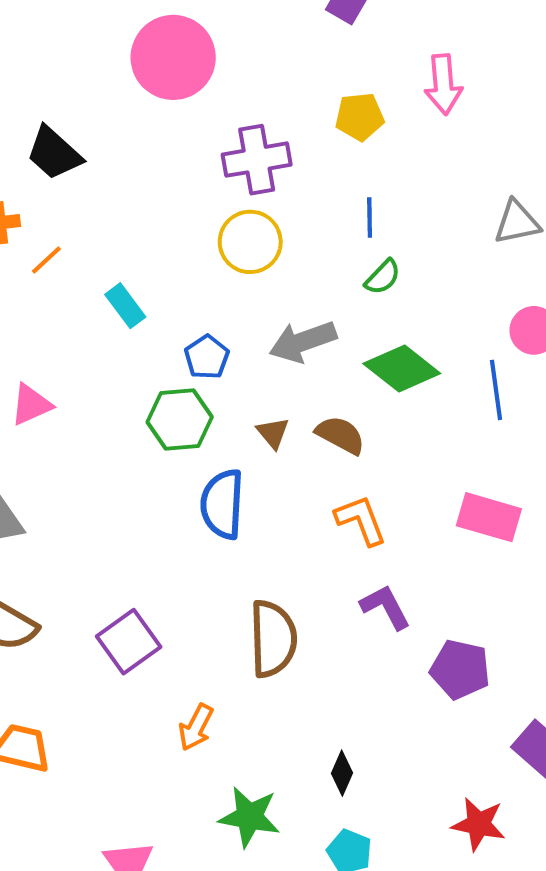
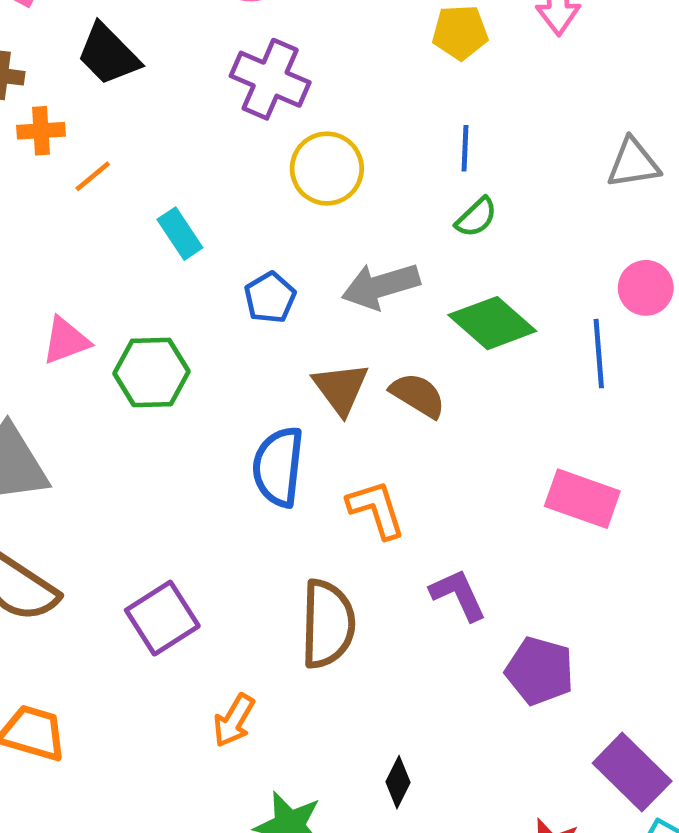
purple cross: (257, 160) -> (270, 79), moved, turned 30
green hexagon: (180, 419) -> (151, 372), moved
brown triangle: (273, 433) -> (341, 388), size x1.5
orange L-shape: (361, 520) -> (376, 509), moved

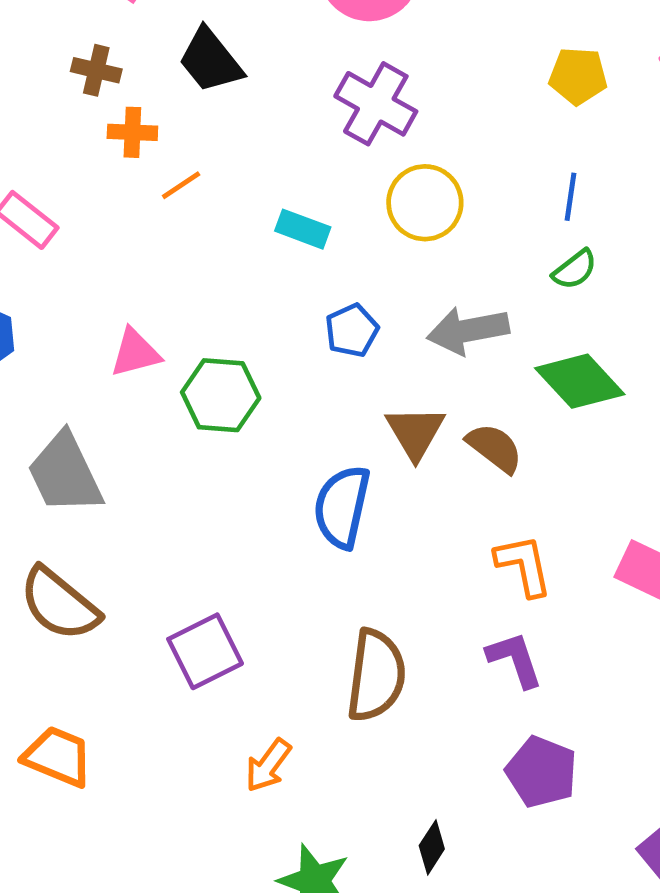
cyan rectangle: (180, 234) -> (303, 229), moved, turned -42
orange L-shape: (376, 509) -> (524, 565), moved
purple pentagon: (540, 671) -> (542, 772), moved

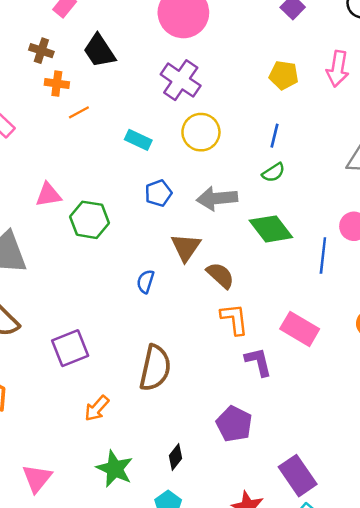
brown semicircle: (495, 448) -> (220, 275), moved
blue semicircle: (342, 507) -> (146, 282), size x0.6
purple L-shape: (515, 659) -> (258, 362), moved

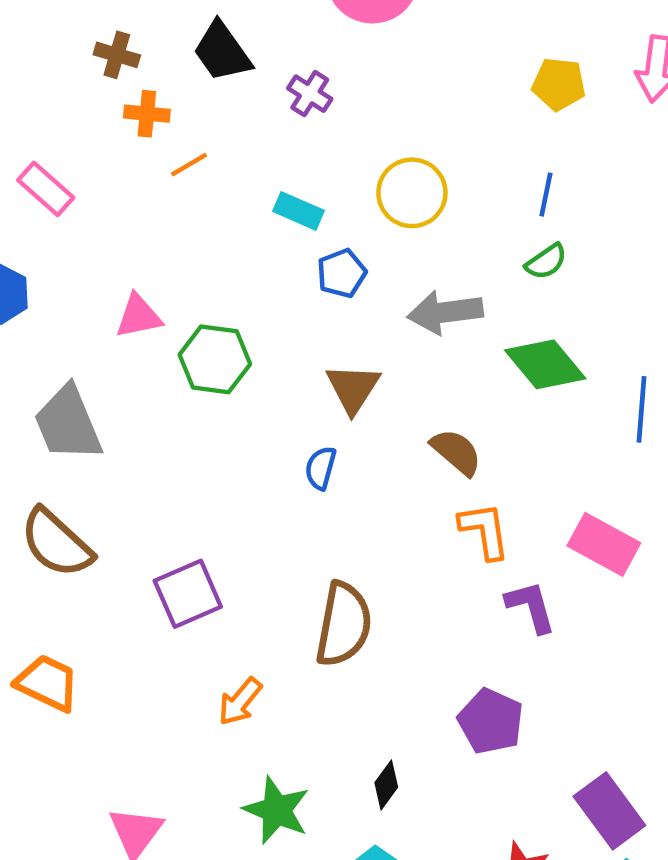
purple cross: (181, 80) -> (310, 94), moved, size x0.6
blue pentagon: (158, 193) -> (342, 273), moved
brown triangle: (186, 247) -> (353, 388), moved

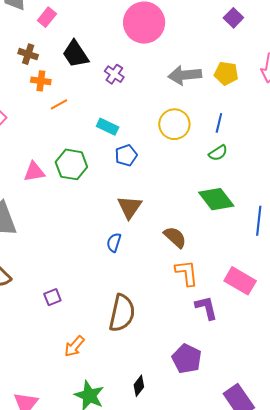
yellow circle: (412, 193) -> (174, 124), moved
gray arrow: (445, 312) -> (185, 75), moved
green hexagon: (215, 359) -> (71, 164), moved
purple square: (188, 594) -> (52, 297), size x0.6

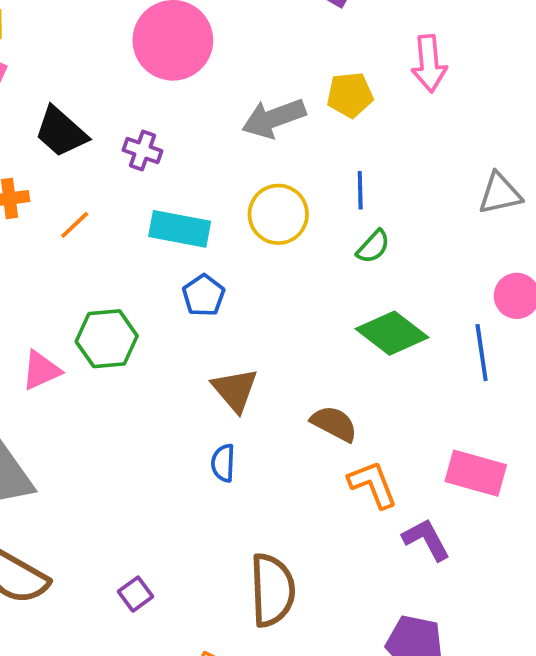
orange line: (59, 104) -> (75, 225), moved
cyan rectangle: (108, 127) -> (180, 229), moved, size x1.4

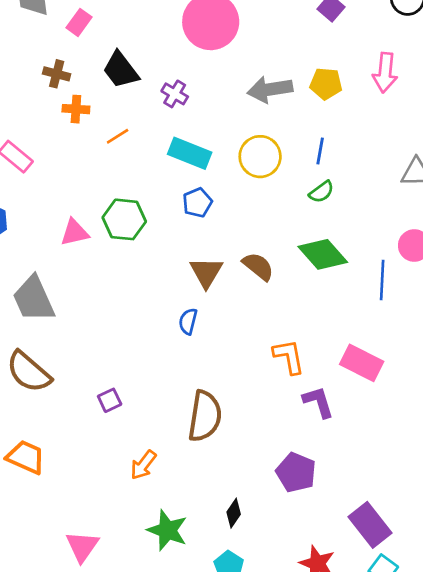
brown semicircle: (334, 424) -> (258, 266), moved

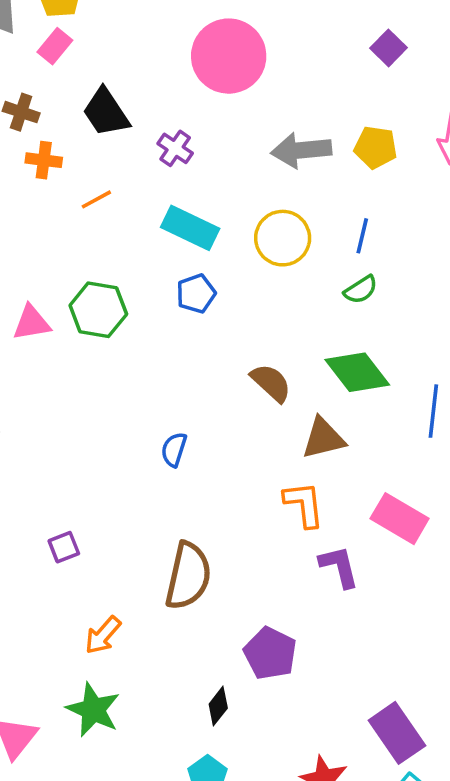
brown triangle: (206, 272) -> (323, 438), moved, turned 42
purple pentagon: (296, 472) -> (270, 653), moved
green star: (167, 530) -> (93, 710), moved

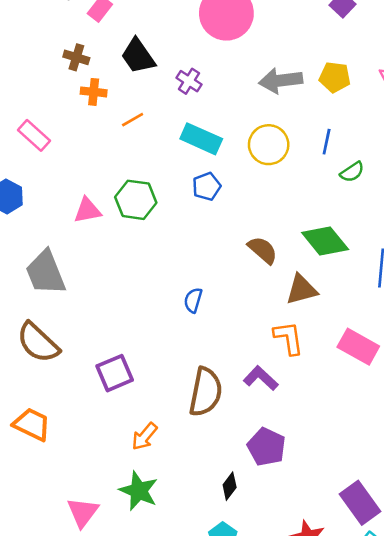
green semicircle: (361, 290) -> (352, 172), moved
purple square: (64, 547) -> (115, 373), size x1.6
purple L-shape: (339, 567) -> (261, 378), moved, turned -32

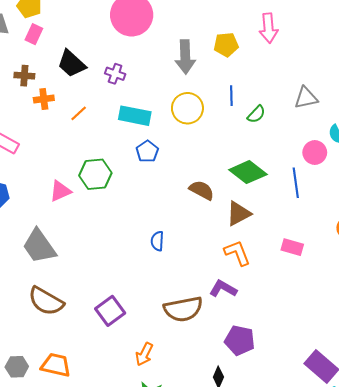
gray arrow: (281, 81) -> (185, 57), turned -72
pink rectangle: (358, 347) -> (292, 247), size x0.7
brown semicircle: (206, 392) -> (183, 309), turned 81

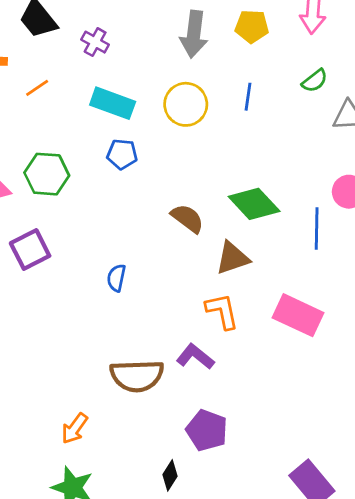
green semicircle: (256, 114) -> (315, 81), moved
blue pentagon: (147, 151) -> (122, 154), turned 30
pink rectangle: (292, 247) -> (298, 315), size x1.6
purple square: (110, 311) -> (30, 250), moved

